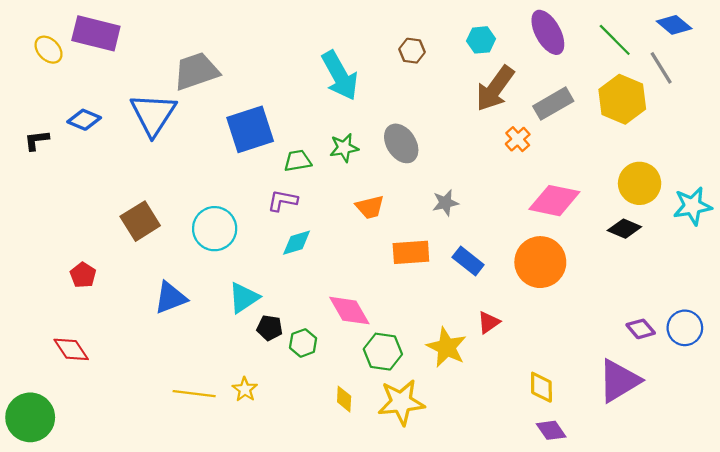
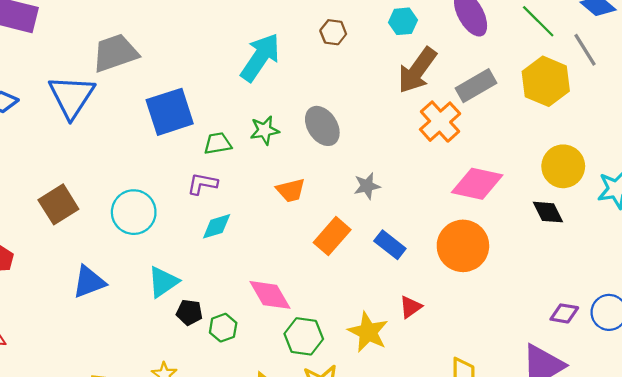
cyan arrow: (340, 75) -> (260, 57), turned -117
orange cross: (518, 139) -> (440, 122), size x1.6
black diamond: (624, 229) -> (548, 212), turned 40
orange rectangle: (411, 252) -> (332, 236), turned -45
purple diamond: (641, 329) -> (564, 313), turned -40

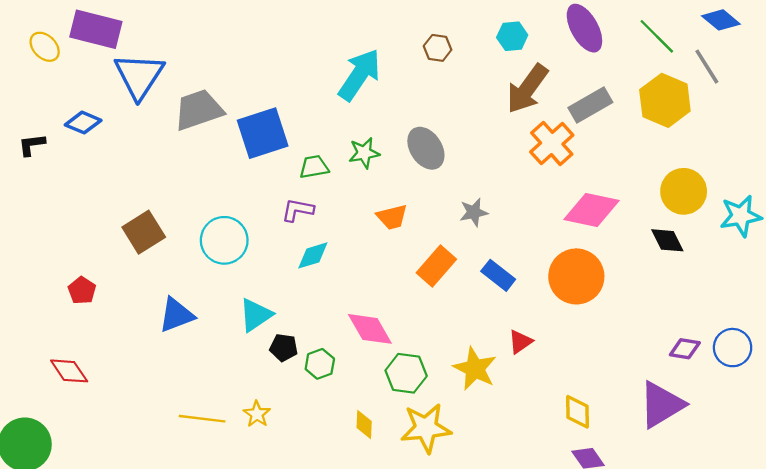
gray trapezoid: (115, 53) -> (199, 110), moved
blue triangle: (72, 97) -> (139, 76), moved

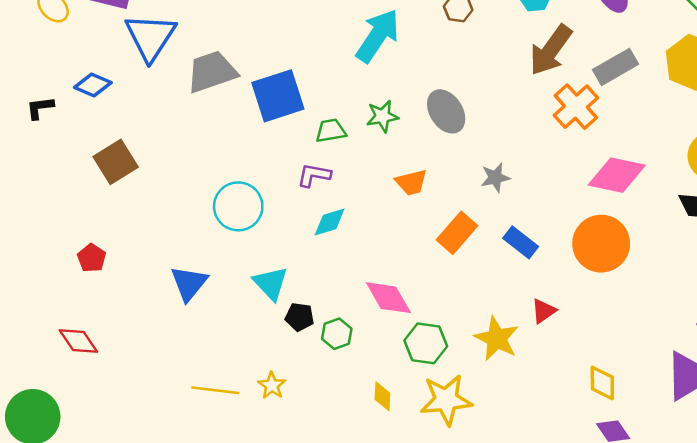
brown square: (144, 232) -> (116, 162), moved
blue triangle: (176, 315) -> (189, 283), turned -30
cyan triangle: (256, 315) -> (271, 283), turned -39

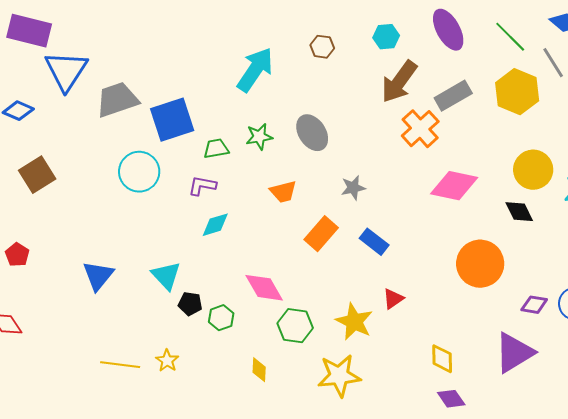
cyan circle: (238, 206) -> (139, 172), moved
orange circle: (601, 244) -> (480, 264), moved
yellow star: (446, 400) -> (339, 376), moved

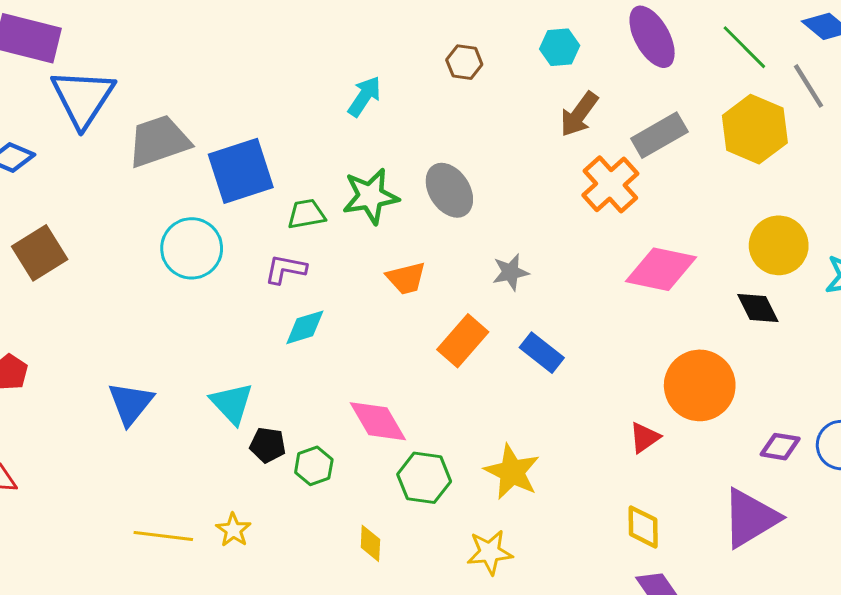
cyan arrow: (255, 70) -> (364, 96), size x0.6
brown arrow: (399, 82) -> (579, 114), size x0.7
green star: (259, 137) -> (370, 196), size x1.4
red triangle: (393, 299) -> (645, 438), moved
yellow star: (339, 376) -> (490, 552), size x0.7

